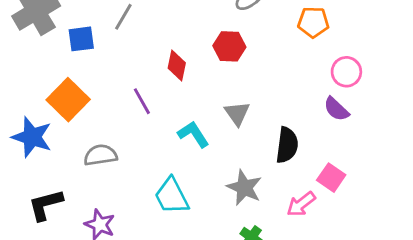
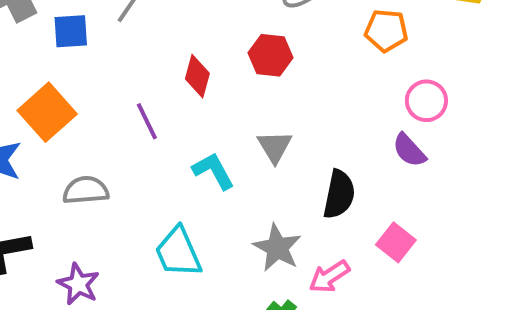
pink arrow: (301, 204) -> (329, 277), moved

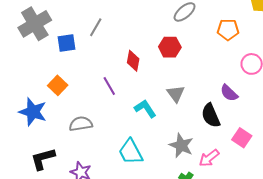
orange square: (47, 112) -> (58, 85), size x0.7
purple semicircle: (409, 150) -> (229, 93), moved
black semicircle: (339, 194) -> (211, 115), turned 150

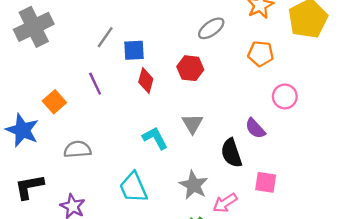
blue square: (66, 43) -> (134, 50), moved
purple line: (109, 86) -> (95, 84), moved
pink square: (242, 138) -> (266, 182), turned -30

